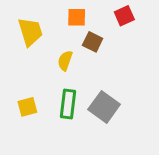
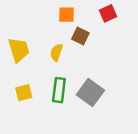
yellow trapezoid: (30, 32) -> (19, 50), moved

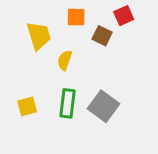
brown square: (80, 36) -> (102, 36), moved
yellow trapezoid: (19, 50) -> (39, 36), moved

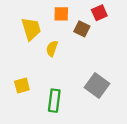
green rectangle: (67, 103) -> (54, 101), moved
gray square: (103, 106) -> (97, 86), moved

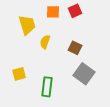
red square: (99, 13) -> (75, 11), moved
brown square: (82, 29) -> (75, 48), moved

